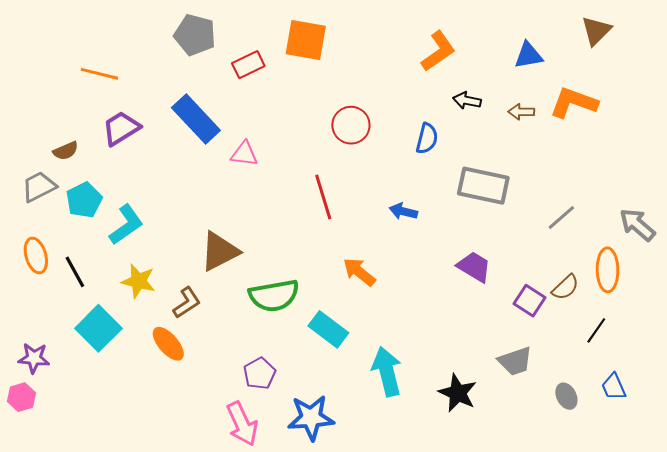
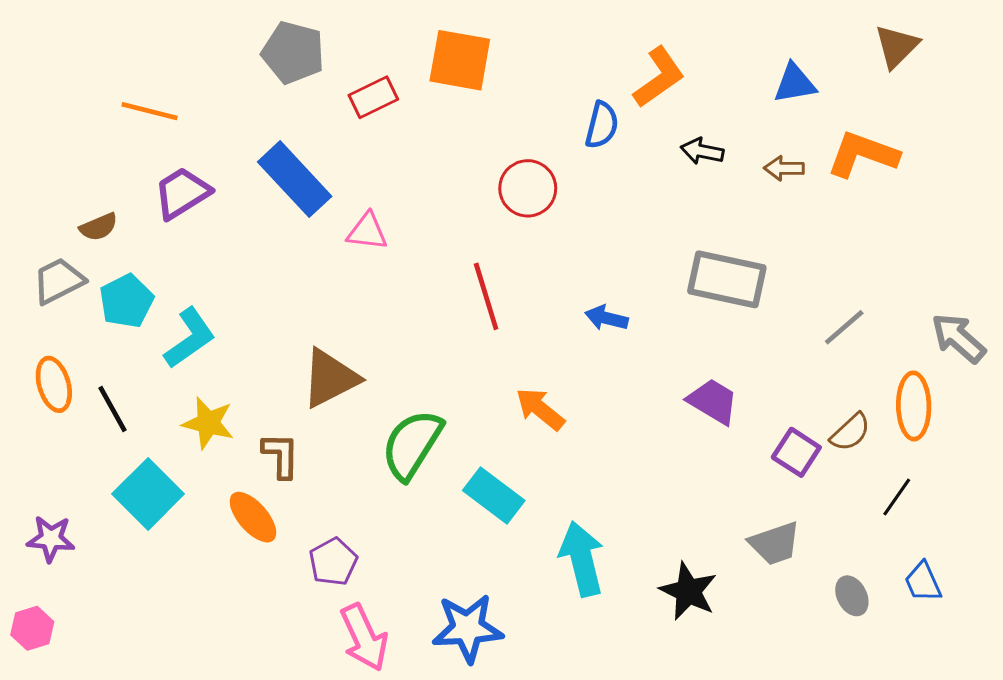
blue semicircle: (427, 138) -> (602, 125), moved
green semicircle: (274, 296) -> (412, 445), turned 132
brown L-shape: (187, 303) -> (281, 455), turned -56
purple pentagon: (260, 374) -> (333, 562), moved
pink hexagon: (22, 397) -> (32, 628), moved

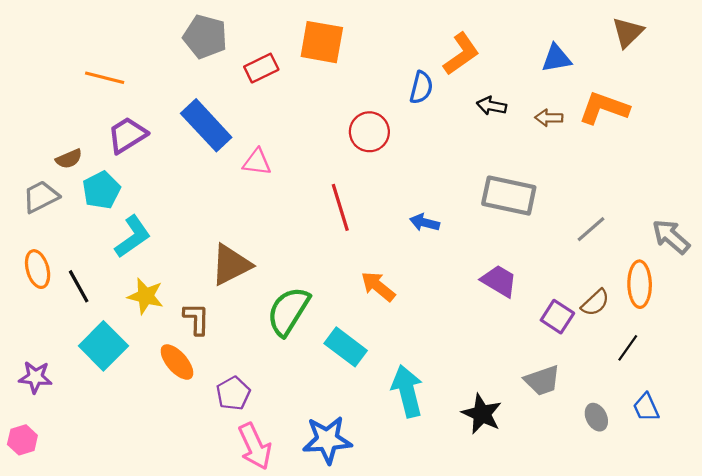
cyan pentagon: (126, 301) -> (101, 190), moved

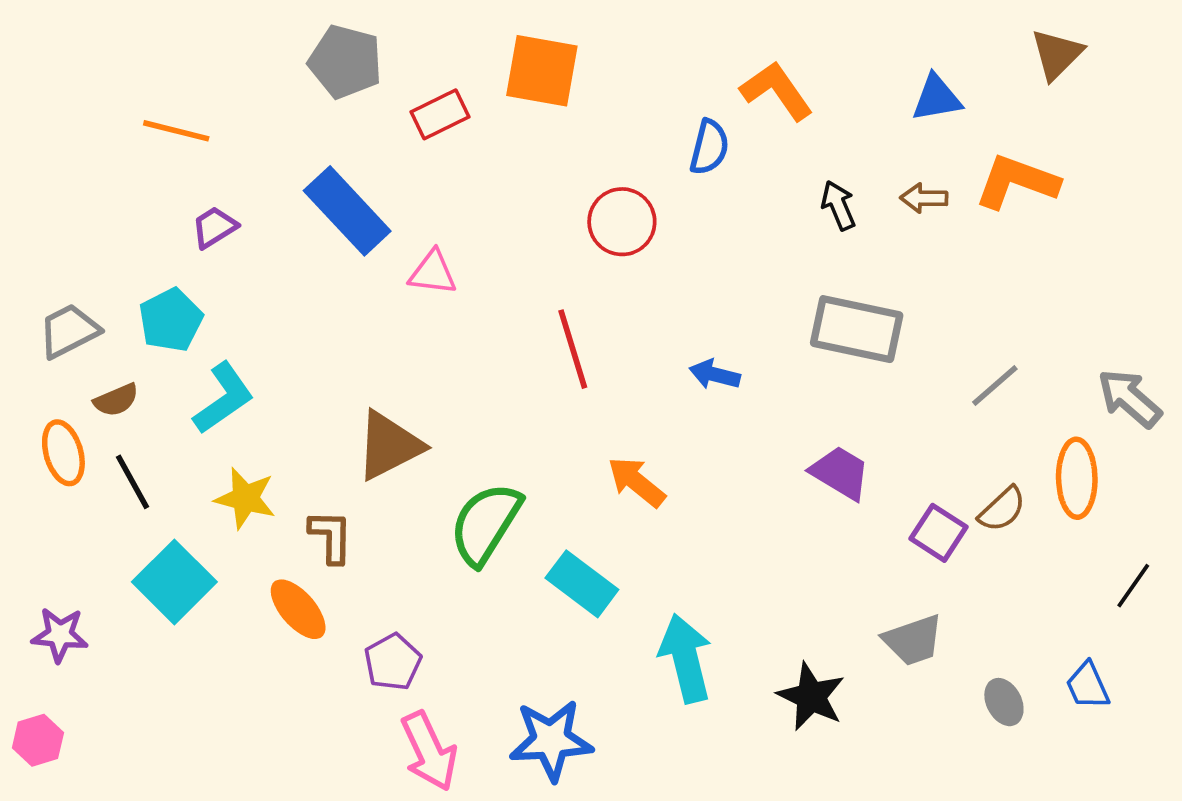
orange L-shape: (461, 54) -> (777, 91), turned -90
black arrow: (492, 106) -> (838, 205), moved, turned 56
purple trapezoid: (127, 135) -> (214, 227), size x0.7
brown semicircle: (69, 159) -> (116, 400), moved
black line: (628, 348) -> (1133, 586), moved

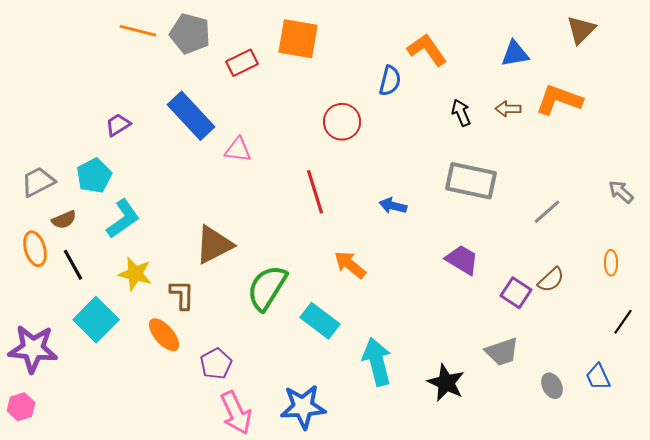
orange line: (176, 131) -> (138, 31), moved
gray arrow: (1130, 398) -> (621, 192), moved, size x0.7
orange ellipse: (1077, 478) -> (611, 263), moved, size x0.6
purple star: (60, 635) -> (33, 349), size x1.6

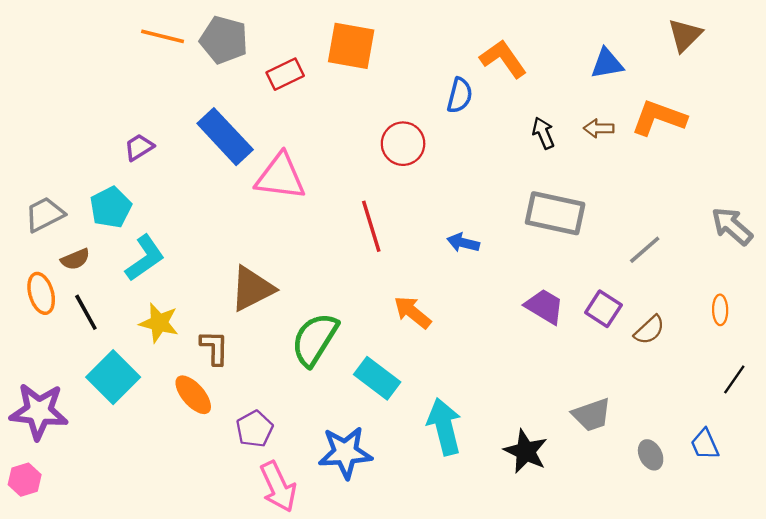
pink triangle: (238, 150) -> (280, 177), size x1.6
gray arrow: (621, 192) -> (732, 226), size x1.4
purple square: (516, 293) -> (603, 309), moved
blue star: (303, 407) -> (345, 453), moved

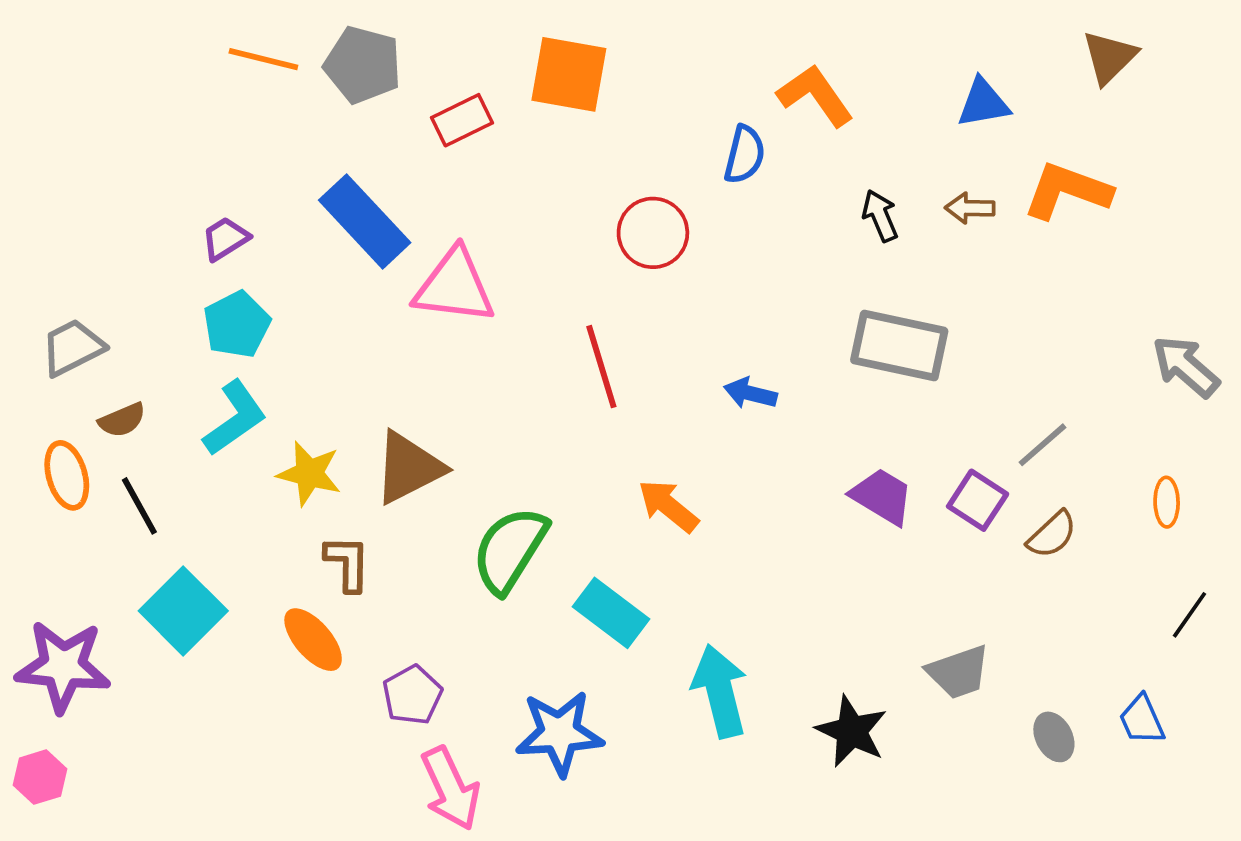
cyan pentagon: (111, 207) -> (237, 325), moved
gray line: (645, 250) -> (1042, 445), moved
yellow star: (159, 323) -> (309, 473), moved

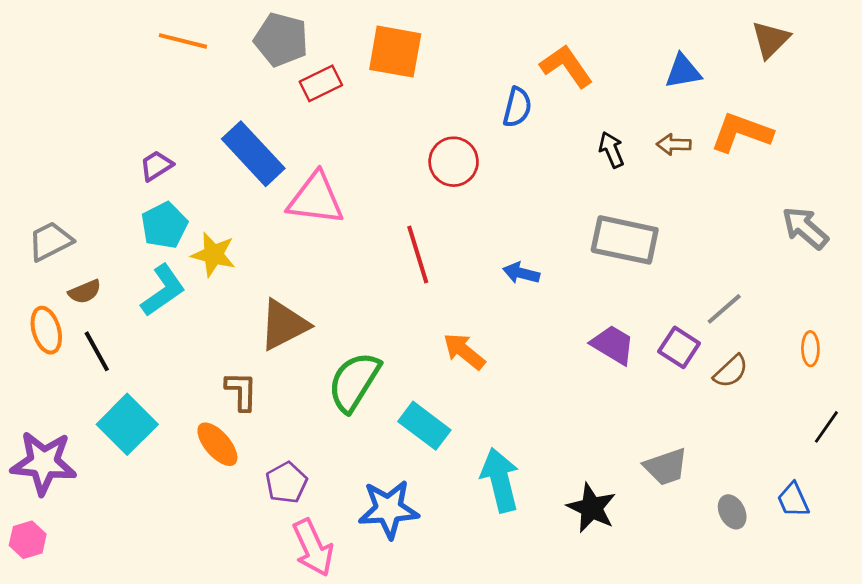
gray pentagon: (363, 65) -> (281, 40), moved
gray arrow: (1186, 367) -> (805, 228), moved
yellow star: (309, 473) -> (213, 255), moved

